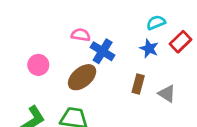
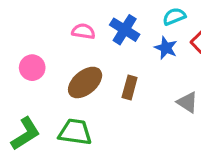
blue cross: (103, 51) -> (125, 30), moved
brown rectangle: (138, 84) -> (130, 87), moved

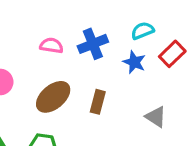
blue cross: (125, 30) -> (93, 44), turned 36

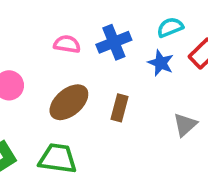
gray triangle: (156, 117) -> (185, 125), turned 45

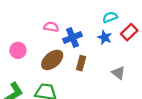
blue cross: (114, 42) -> (72, 37), moved
gray triangle: (185, 125) -> (118, 73), turned -40

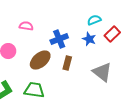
pink semicircle: (51, 27) -> (26, 26), moved
gray triangle: (118, 73) -> (102, 72), size x1.5

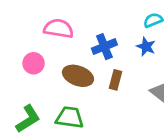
pink semicircle: (26, 26) -> (59, 29), size x1.5
brown ellipse: (40, 60) -> (78, 76), turned 60

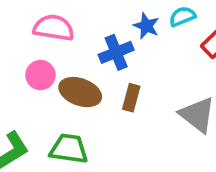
blue star: (146, 47) -> (146, 26), moved
pink circle: (34, 63) -> (40, 75), moved

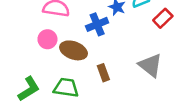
brown rectangle: (131, 98) -> (103, 73), moved, turned -35

